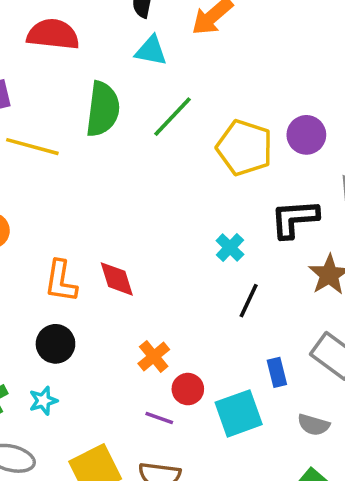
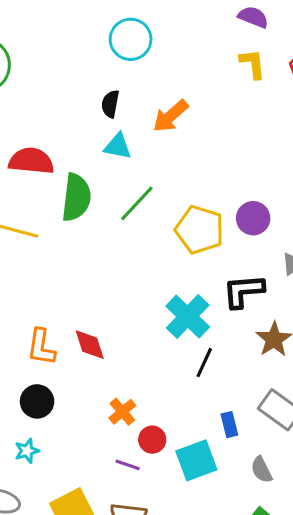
red semicircle: (53, 34) -> (31, 161), moved
cyan cross: (230, 248) -> (188, 317), size x1.8
gray semicircle: (314, 425) -> (262, 470), turned 48

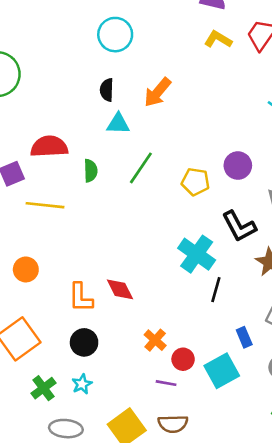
yellow L-shape: (253, 64) -> (218, 39), turned -44
green semicircle: (76, 197) -> (91, 171), size x0.6
yellow pentagon: (200, 230) -> (195, 182), size x0.7
black L-shape: (243, 291) -> (239, 226), turned -105

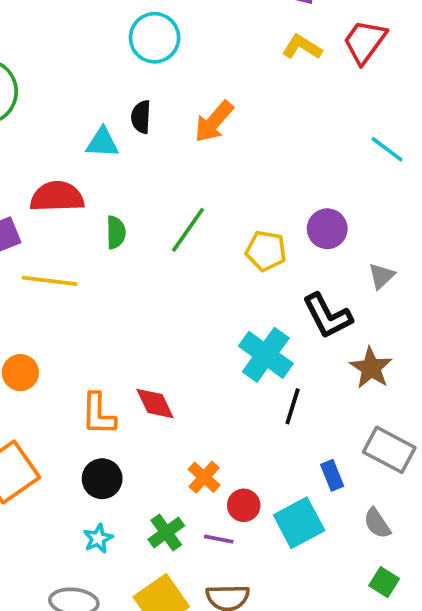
cyan triangle: (118, 124) -> (102, 143), moved
green cross: (43, 388) -> (166, 532), moved

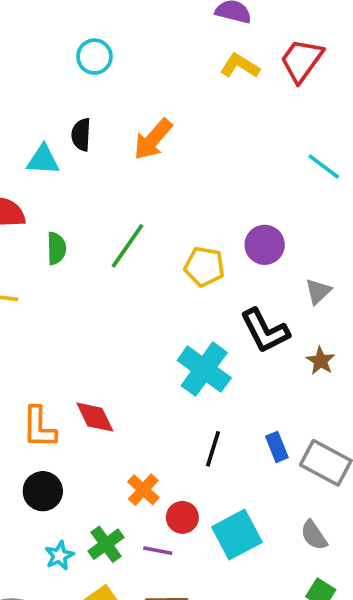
cyan circle: (155, 38) -> (94, 57), size x0.7
brown star: (371, 368) -> (321, 361), moved, size x0.7
black line: (293, 406) -> (213, 449), moved
blue rectangle: (332, 475) -> (277, 447), moved
cyan star: (98, 538) -> (59, 556), moved

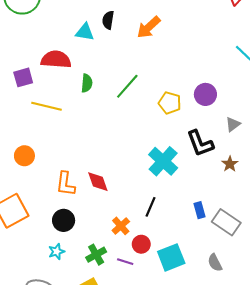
black line: (213, 449) -> (151, 207), moved
cyan star: (59, 556) -> (57, 252), moved

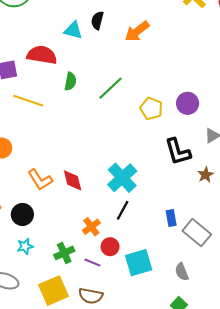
cyan cross: (163, 161) -> (122, 178), moved
orange L-shape: (65, 184) -> (40, 180), turned -45
black circle: (64, 220) -> (22, 214), moved

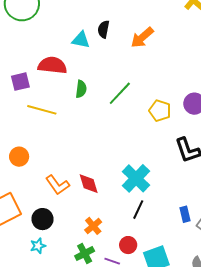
orange cross: (91, 227) -> (93, 226), moved
cyan star: (25, 246) -> (38, 246), moved

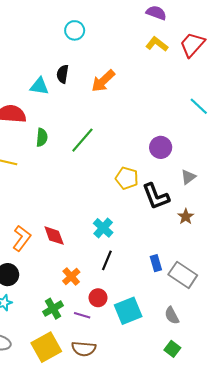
yellow pentagon: (160, 111) -> (127, 178), moved
cyan cross: (136, 178) -> (103, 228), size x0.7
orange L-shape: (57, 185) -> (22, 238), turned -105
orange cross: (93, 226) -> (71, 277), moved

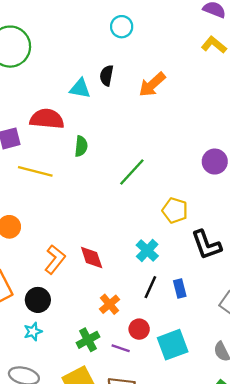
green line: (82, 140) -> (132, 172), moved
yellow pentagon: (127, 178) -> (175, 210), moved
black L-shape: (156, 196) -> (206, 245), moved
blue rectangle: (156, 263) -> (180, 288), moved

